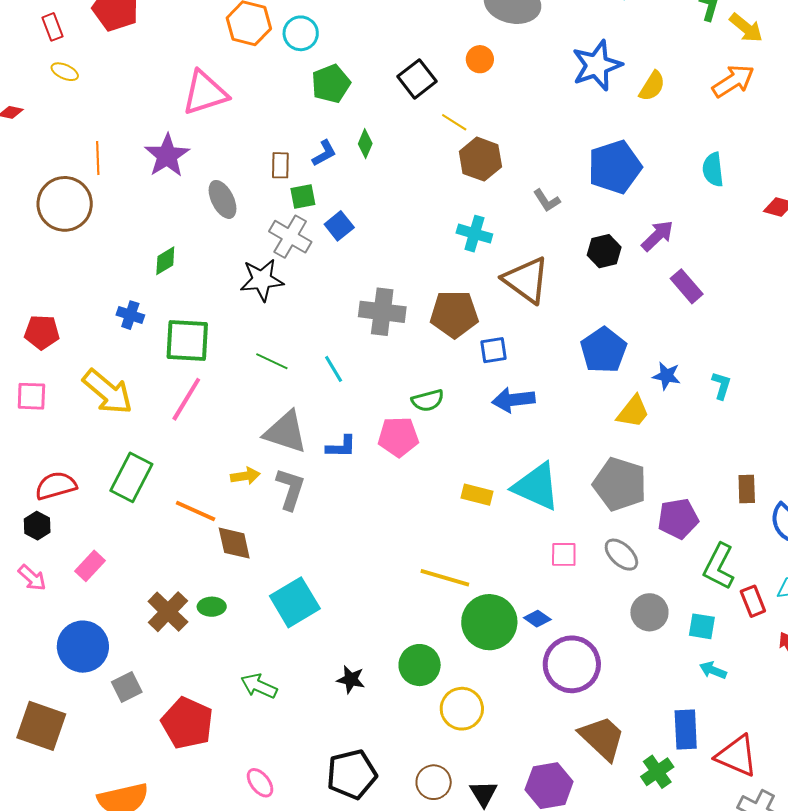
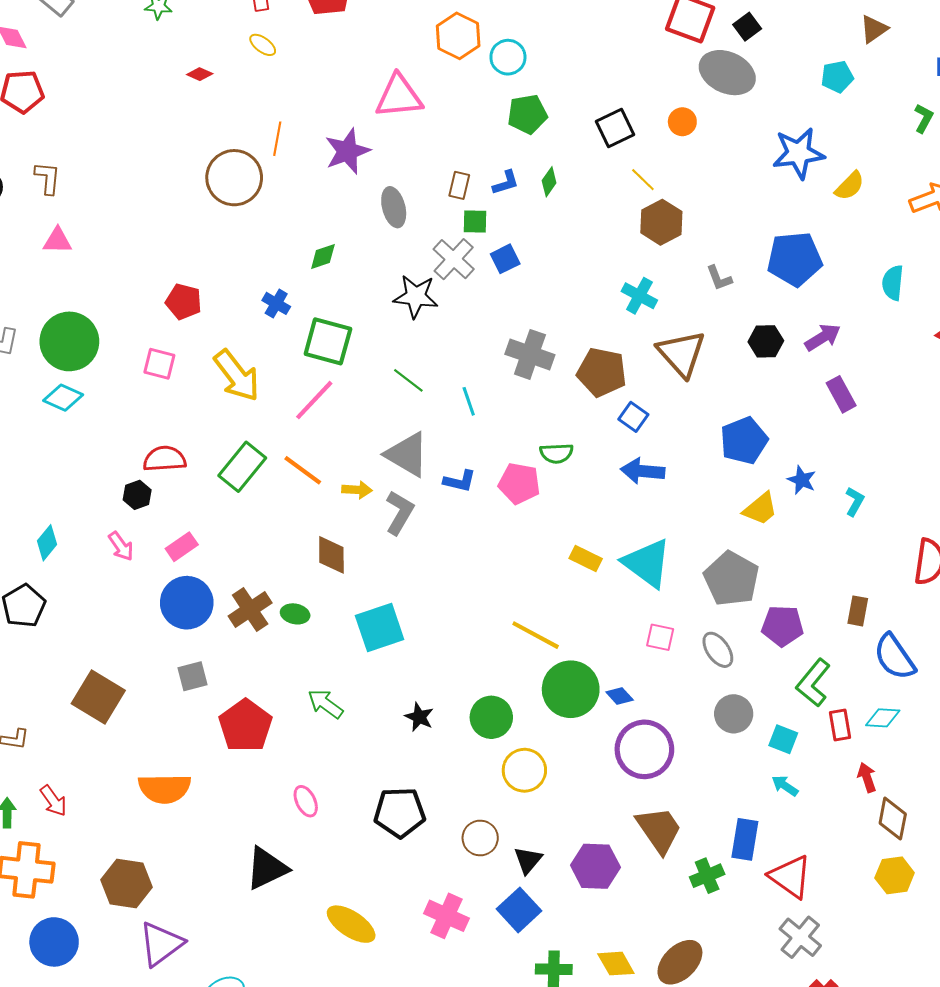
blue square: (493, 350) -> (633, 417), turned 32
orange line: (196, 511) -> (303, 470), moved
blue circle: (83, 647) -> (187, 603), moved

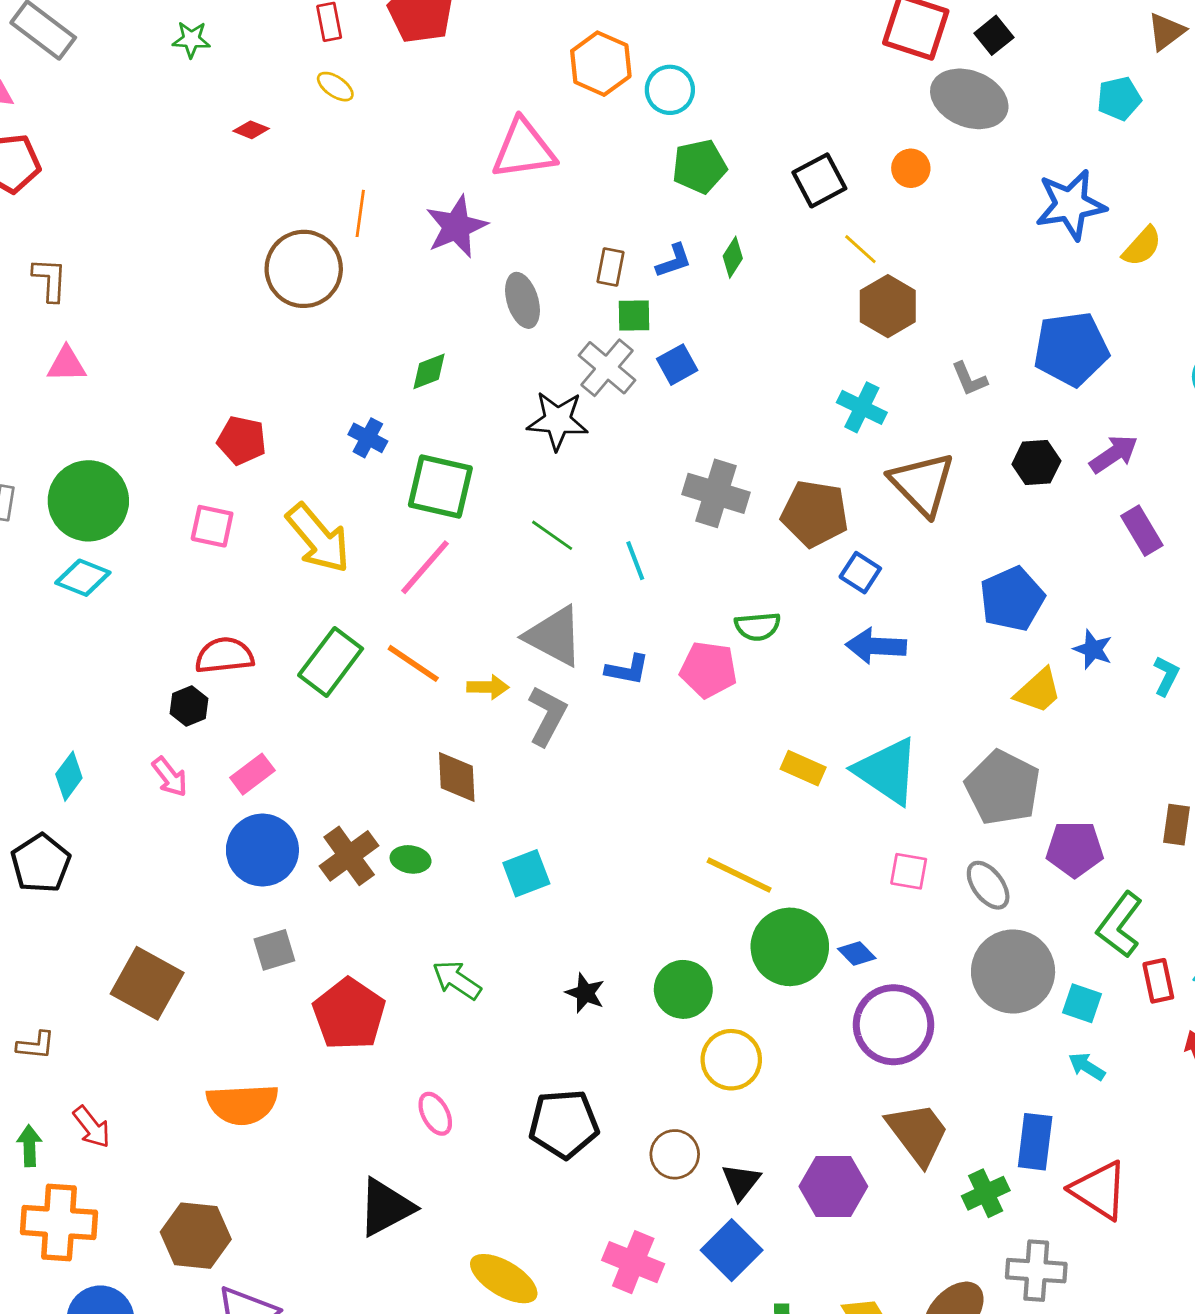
cyan square: (380, 627) -> (526, 873), size x0.7
gray circle: (734, 714) -> (1013, 971), size x1.6
gray cross: (800, 937) -> (1036, 1271), moved, turned -33

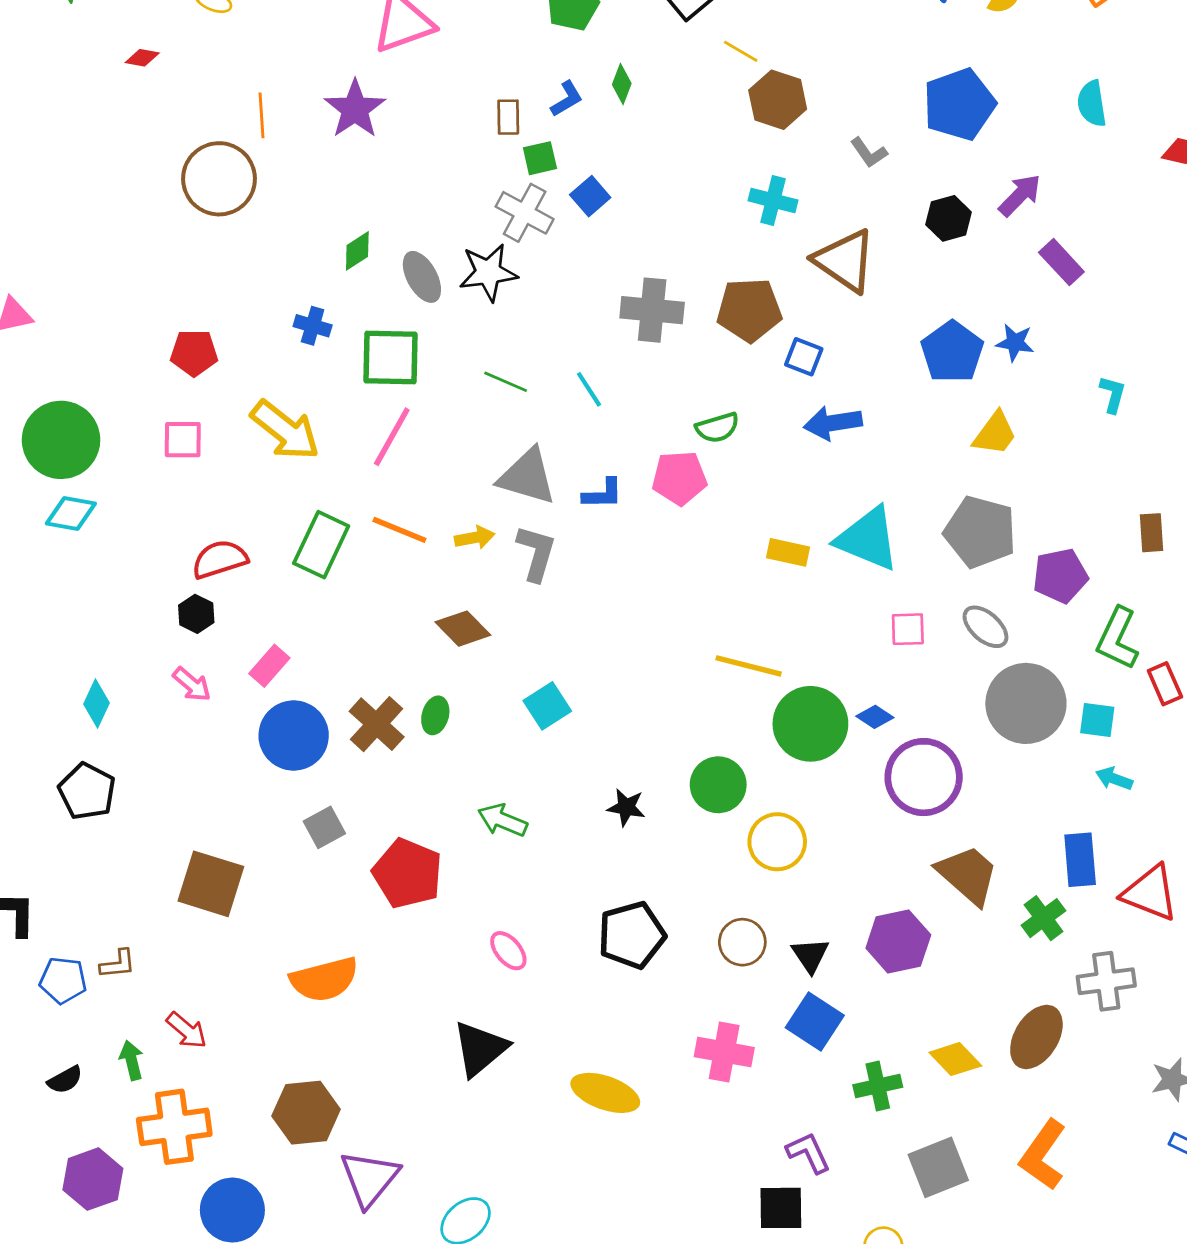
gray ellipse: (522, 300) -> (422, 277), moved
blue star: (1093, 649) -> (1015, 343), moved
brown diamond: (457, 777) -> (463, 629), turned -30
green ellipse: (411, 859) -> (435, 715), turned -72

